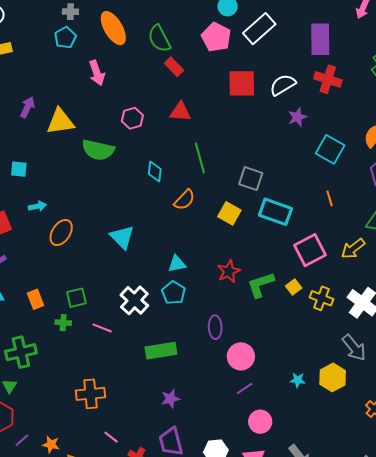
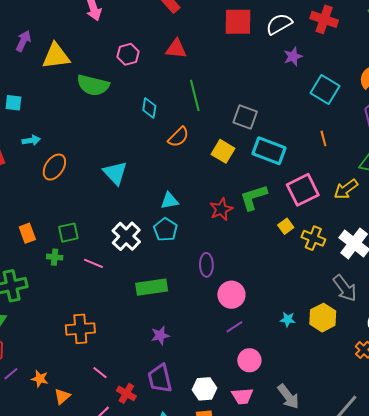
green L-shape: (261, 285) -> (254, 197), moved

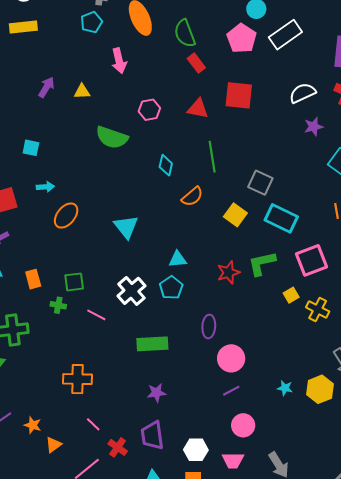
red square: (238, 22) -> (239, 95), moved
yellow triangle: (56, 56) -> (82, 92), moved, size x0.6

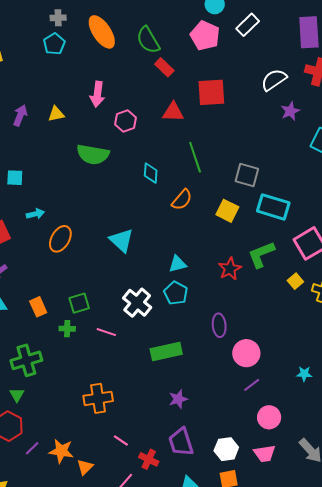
white rectangle: (285, 35) -> (248, 25), size x0.7
pink arrow: (119, 61) -> (97, 94), moved, turned 30
orange star: (33, 425) -> (61, 451), size x1.4

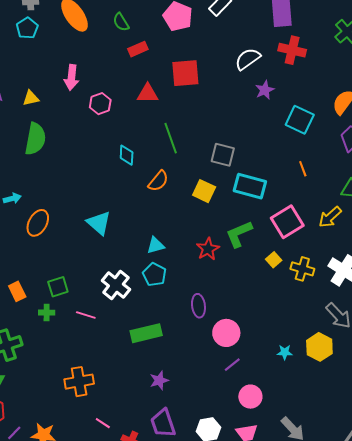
green semicircle: (148, 40) -> (121, 22), size x0.7
red rectangle: (164, 67) -> (138, 49), turned -66
green semicircle: (93, 154) -> (35, 139), moved, turned -88

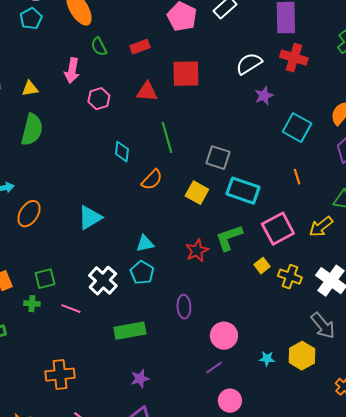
green semicircle: (121, 22) -> (99, 47), moved
cyan triangle: (99, 223) -> (90, 218), turned 44
pink circle: (226, 333) -> (224, 336), moved

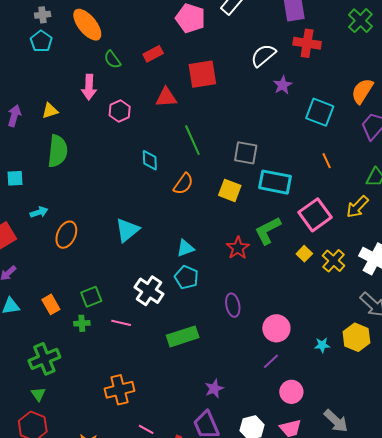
yellow cross: (290, 277) -> (334, 261), turned 30
purple star: (140, 379) -> (214, 389), moved

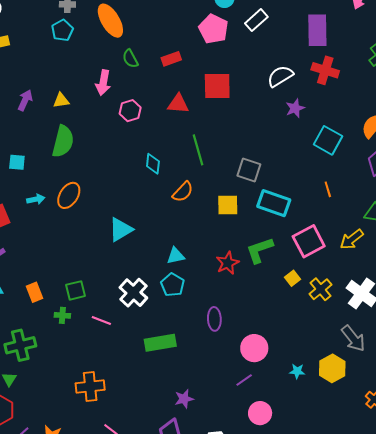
yellow square: (230, 190) -> (228, 205), turned -30
orange ellipse: (66, 235) -> (69, 195), moved

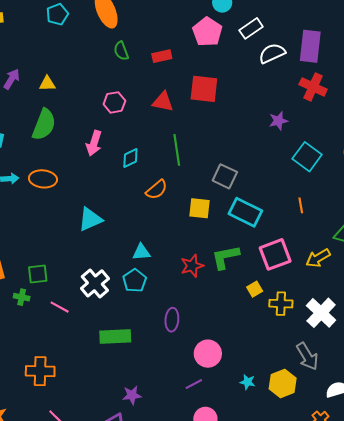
white semicircle: (280, 76) -> (272, 53), moved
pink arrow: (103, 83) -> (94, 143), moved
cyan diamond: (153, 164) -> (130, 158), turned 50
orange ellipse: (69, 195) -> (43, 179), turned 56
yellow cross: (320, 289) -> (281, 304), turned 35

